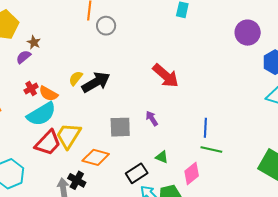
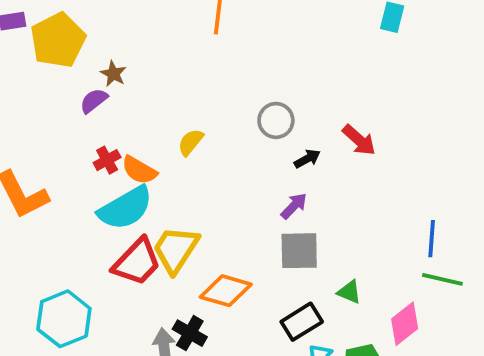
gray circle: (106, 26) -> (276, 120), moved
red arrow: (166, 76) -> (359, 140), size x0.7
black arrow: (96, 82) -> (307, 159), moved, size x0.5
purple arrow: (152, 118) -> (294, 206), moved, turned 77
gray square: (120, 127) -> (299, 251), moved

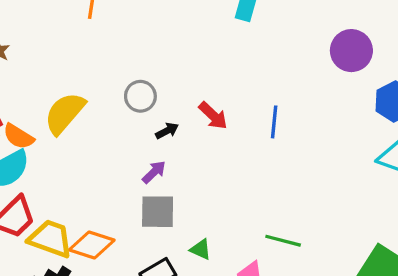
yellow semicircle: (191, 142) -> (65, 113), size x1.8
blue line: (432, 239) -> (274, 122), moved
yellow trapezoid: (176, 249) -> (50, 239), moved, turned 75

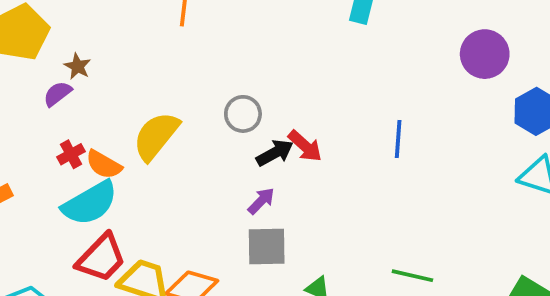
red arrow: (213, 116) -> (305, 146), moved
black arrow: (167, 131) -> (275, 153), size x1.4

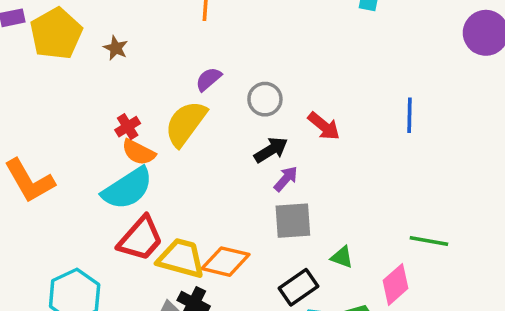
brown star: (77, 66) -> (116, 48), moved
purple semicircle: (57, 94) -> (208, 79), moved
black arrow: (275, 153) -> (271, 150), moved
red cross: (71, 154) -> (128, 127), moved

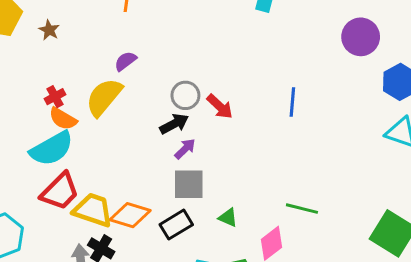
gray circle: (265, 99) -> (185, 95), moved
black rectangle: (298, 287) -> (176, 225), moved

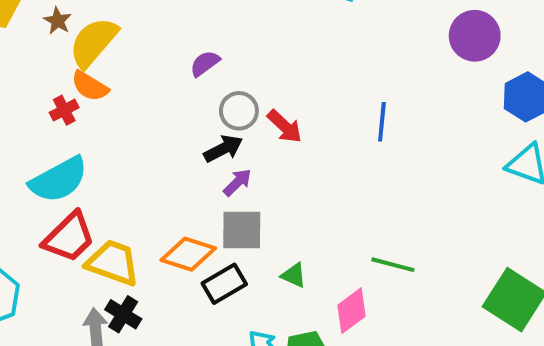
purple semicircle: (125, 61) -> (205, 63), moved
yellow semicircle: (104, 97) -> (93, 42), moved
orange semicircle: (63, 119) -> (90, 86), moved
orange diamond: (130, 215) -> (188, 254), moved

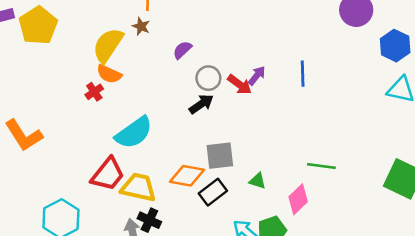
brown star: (58, 21) -> (141, 26), moved
cyan semicircle: (59, 180) -> (134, 133), moved
purple arrow: (237, 182) -> (257, 76), moved

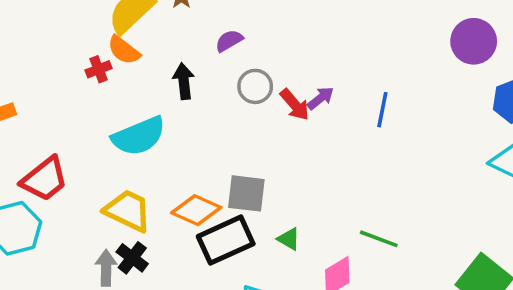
black arrow: (201, 104) -> (184, 81), moved, turned -75
red trapezoid: (108, 174) -> (45, 179), moved
black rectangle: (213, 192) -> (226, 240), size x1.4

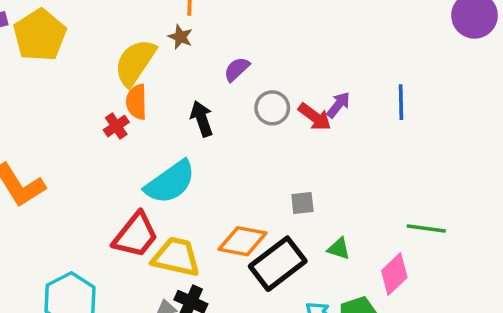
orange semicircle: (124, 50) -> (137, 102), turned 64
red trapezoid: (45, 179) -> (136, 235), moved
gray square: (246, 193) -> (302, 203), moved, size x0.6

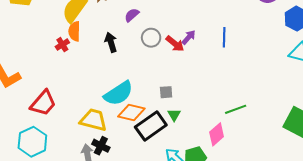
cyan semicircle: (170, 182) -> (118, 93), moved
green line: (426, 228) -> (236, 109), turned -30
red trapezoid: (136, 235) -> (43, 103), moved
green triangle: (339, 249) -> (174, 115), moved, turned 40

